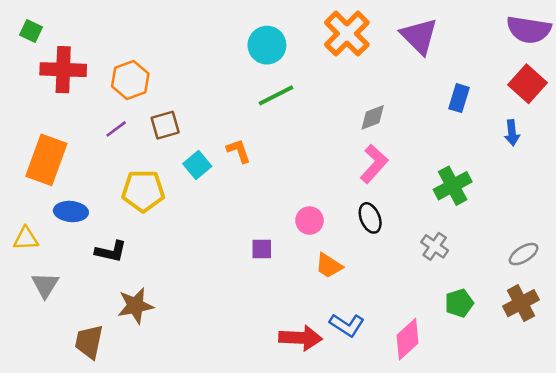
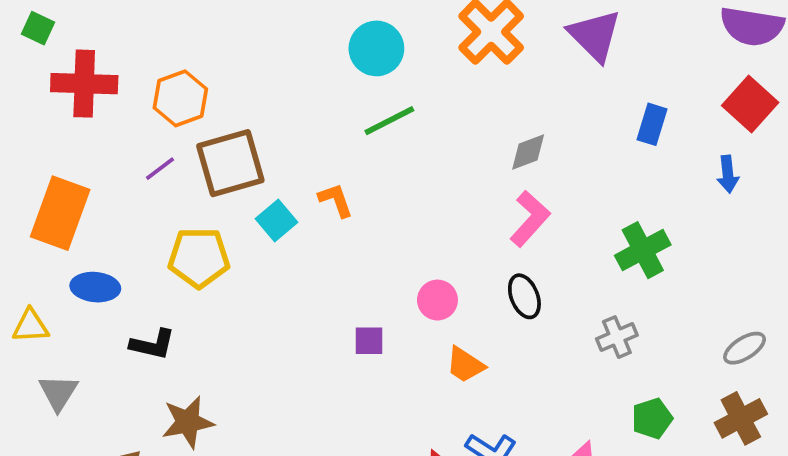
brown square: (165, 125) -> (230, 163), size x1.6
gray cross: (435, 246) -> (617, 337), turned 32

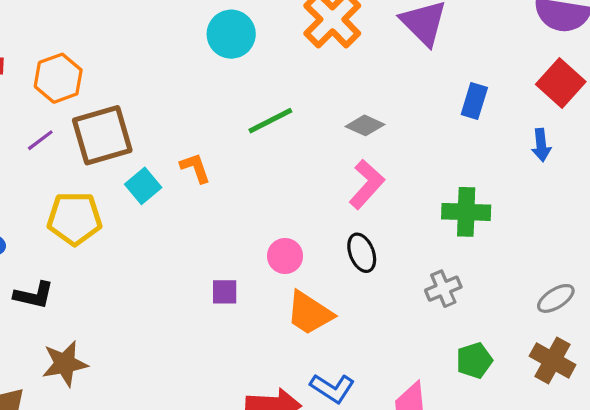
green line: (389, 121) -> (270, 121), moved
gray diamond: (528, 152) -> (365, 125), turned 45
green cross: (643, 250) -> (466, 212), turned 30
orange trapezoid: (465, 365) -> (309, 313), size x1.4
brown cross: (741, 418) -> (553, 360), turned -33

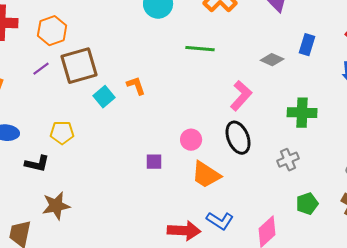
green line: (270, 121) -> (200, 49), moved, turned 32
gray diamond: (365, 125) -> (272, 60), moved
yellow pentagon: (75, 218) -> (62, 133), moved, size x0.7
black ellipse: (362, 253) -> (238, 138), size x1.4

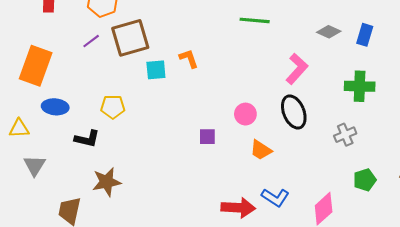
blue rectangle: (307, 45) -> (365, 35), moved
cyan square: (104, 97) -> (156, 70), turned 35
orange trapezoid: (206, 175) -> (261, 150), size x0.7

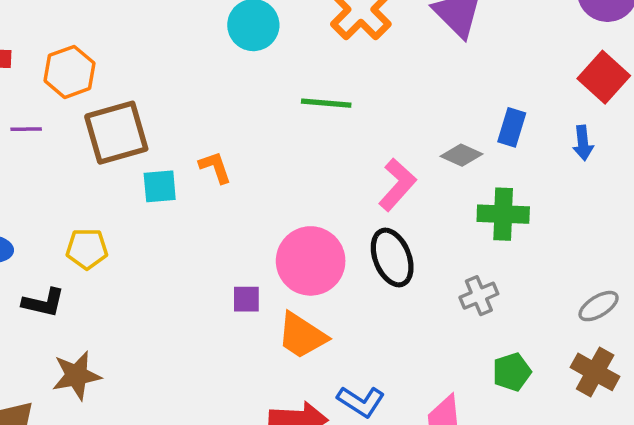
gray diamond: (329, 32) -> (462, 155), moved
purple line: (91, 41) -> (26, 129), moved, turned 36
pink circle: (245, 114) -> (311, 261), size x1.8
orange trapezoid: (261, 150) -> (302, 336), moved, size x1.4

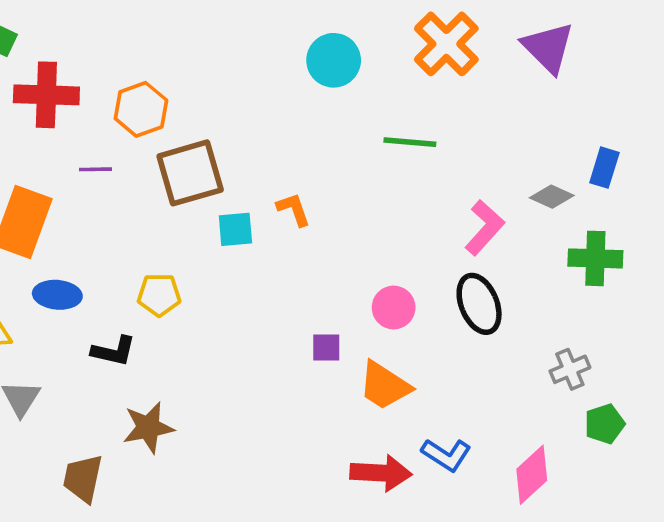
pink circle: (311, 261) -> (394, 307), size x0.6
gray cross: (479, 296) -> (570, 369), moved

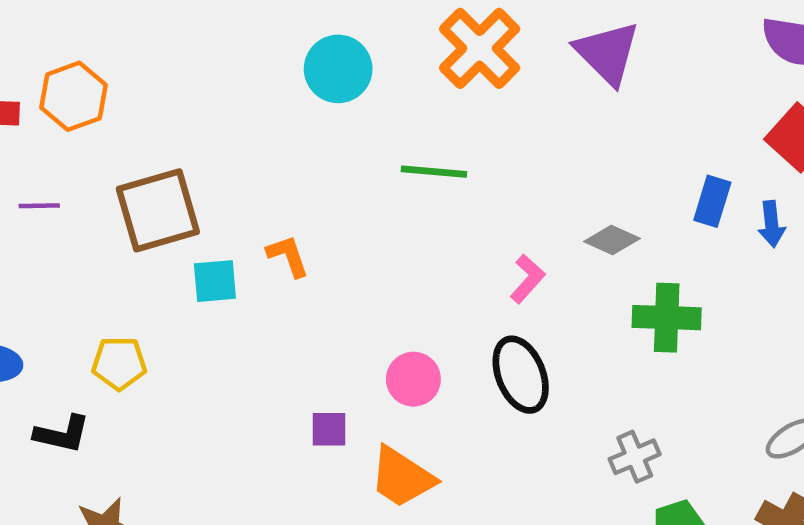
orange hexagon: (141, 109) -> (73, 96), moved
blue rectangle: (604, 168) -> (712, 201), moved
pink L-shape: (484, 228) -> (527, 279), size x0.7

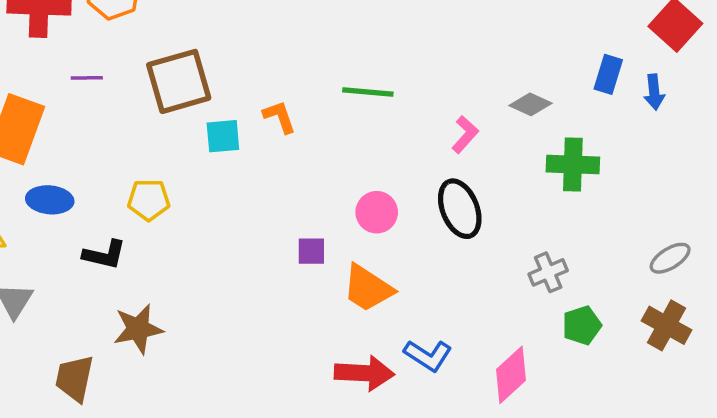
green line: (434, 172) -> (368, 92), moved

